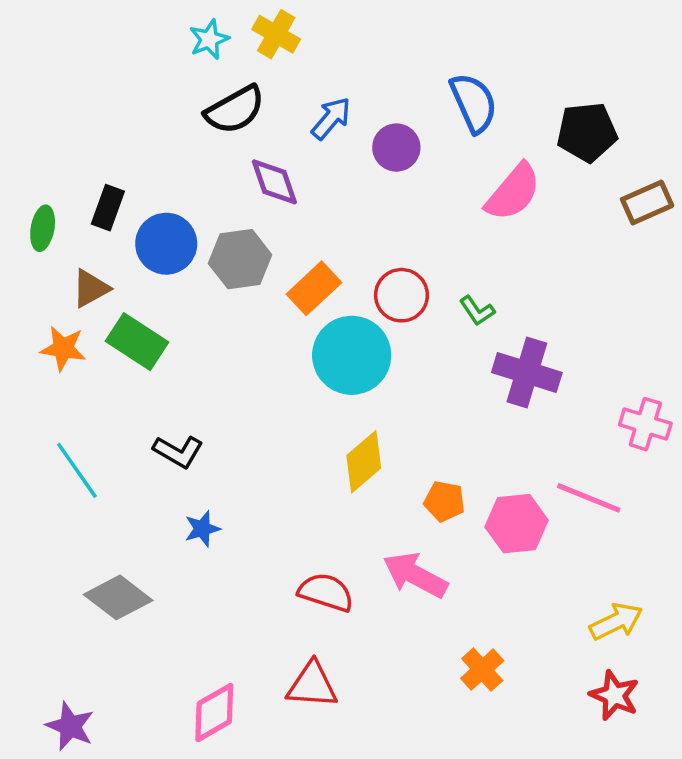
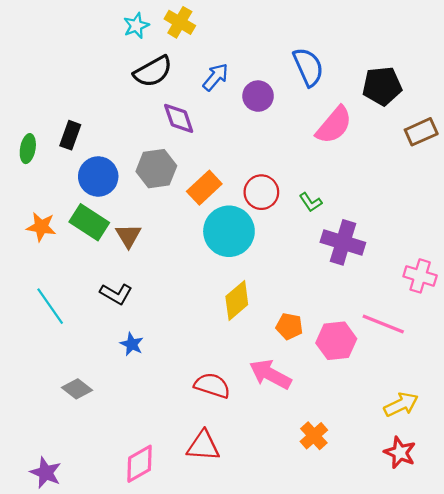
blue circle: (166, 244) -> (98, 177), moved
brown triangle: (91, 288) -> (128, 236), moved, turned -32
blue star: (202, 529) -> (132, 344), turned -30
gray diamond: (118, 597) -> (77, 389), size x0.7

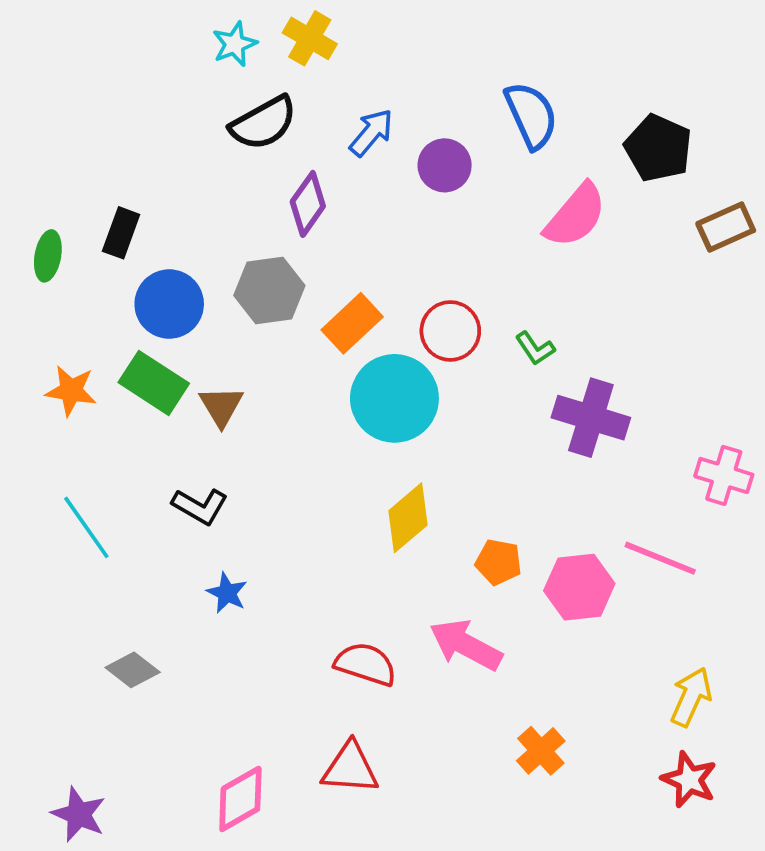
black pentagon: (382, 86) -> (658, 148), turned 30
purple diamond: (179, 118) -> (308, 204), turned 54
yellow arrow: (401, 404) -> (691, 697), turned -40

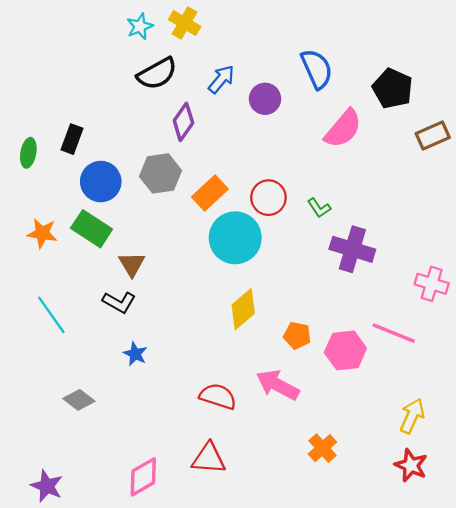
brown triangle: (221, 406) -> (132, 264), moved

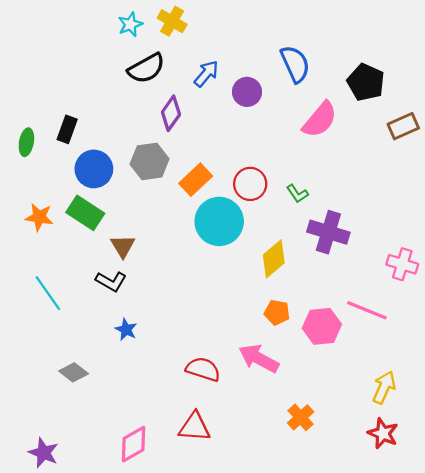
yellow diamond: (243, 309) -> (274, 259), moved

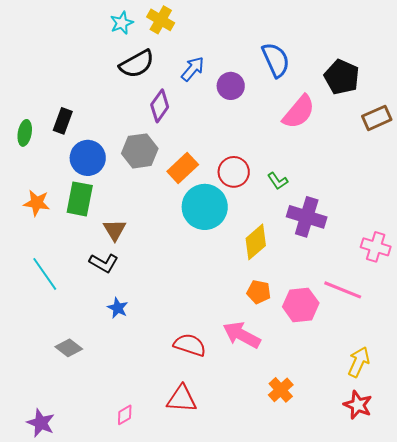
green rectangle: (85, 213) -> (80, 199), turned 68
pink diamond: (134, 444) -> (125, 415), size x0.6

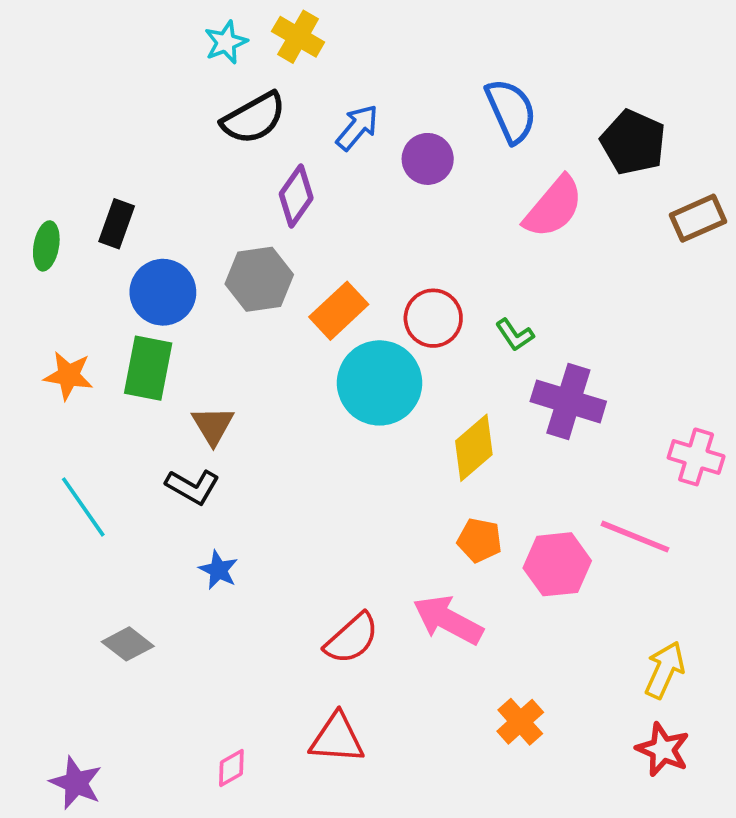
red semicircle: (190, 345) -> (352, 638), turned 120

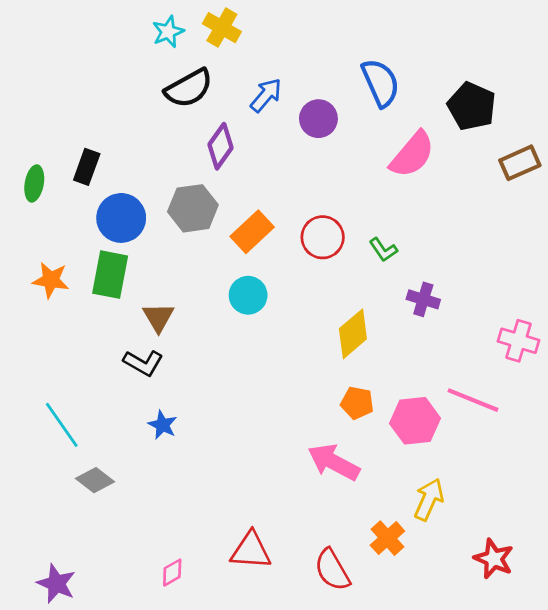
cyan circle: (380, 383) -> (248, 295), moved, size x0.6
purple cross: (568, 401) -> (423, 299), size x0.6
cyan line: (83, 507) -> (62, 425), moved
red semicircle: (352, 638) -> (332, 570), moved, turned 102
yellow arrow: (665, 670) -> (429, 499), moved

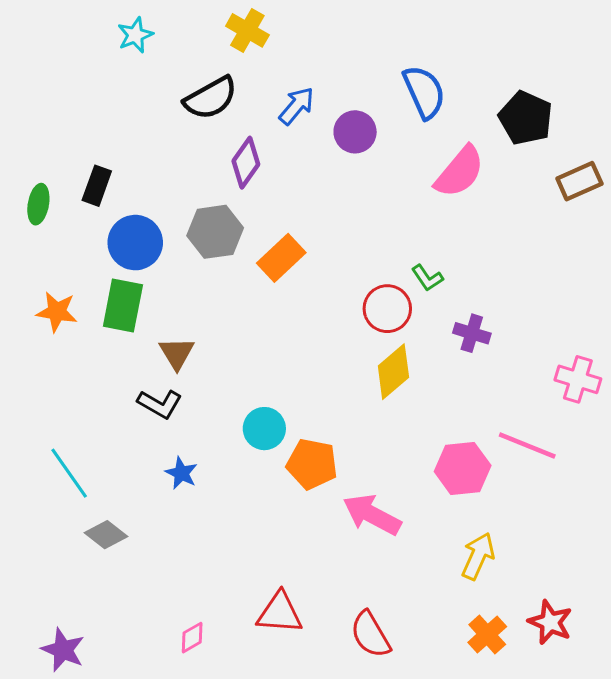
cyan star: (168, 32) -> (135, 35), moved
red circle: (323, 237) -> (387, 309), moved
cyan circle: (248, 295) -> (264, 429), moved
orange pentagon: (357, 403) -> (312, 464), moved, size x1.4
orange cross: (387, 538) -> (487, 634), moved

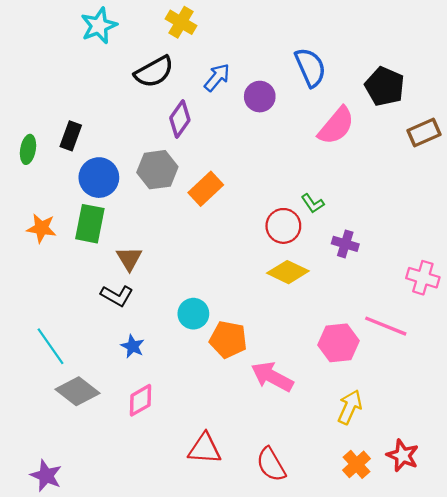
cyan star: (135, 35) -> (99, 26), size x1.4
yellow diamond: (393, 372) -> (288, 272), turned 66
gray diamond: (106, 535) -> (77, 391), size x1.4
pink diamond: (192, 638) -> (140, 400), moved, size x1.4

